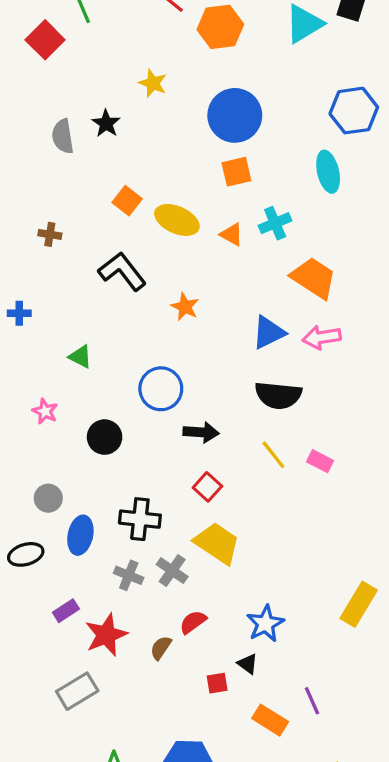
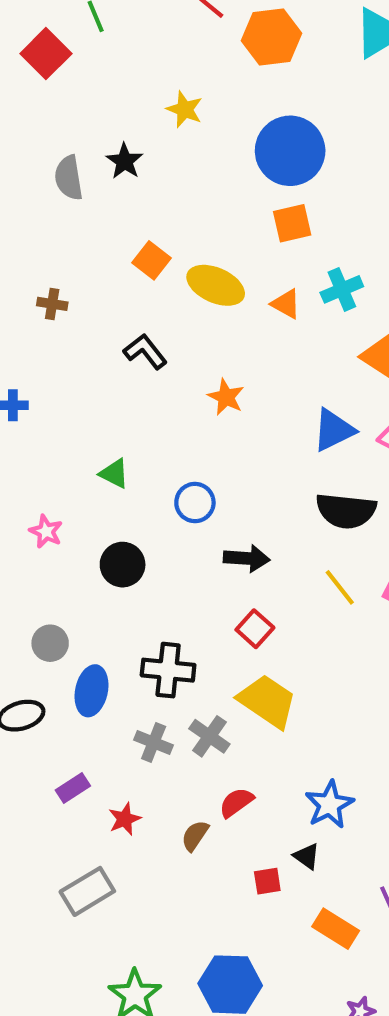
black L-shape: (122, 271) -> (145, 351), size x0.7
green triangle: (80, 357) -> (114, 474), moved
blue circle: (161, 389) -> (195, 503), size x0.7
red star: (106, 635) -> (125, 819), size x0.6

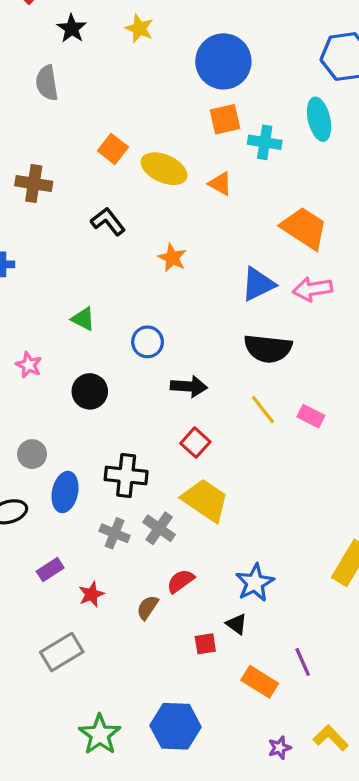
black star: (125, 161) -> (72, 28), moved
cyan cross: (342, 289) -> (265, 142), moved, turned 32
brown cross: (52, 304) -> (34, 184), size x1.5

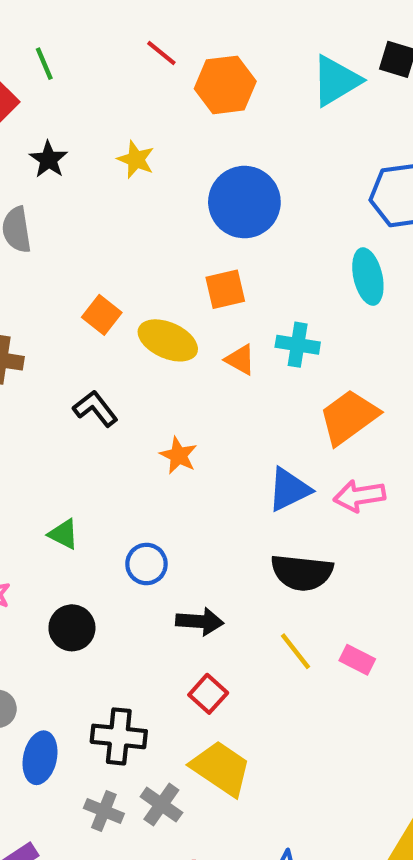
orange square: (225, 119) -> (225, 289), moved
cyan cross: (265, 142) -> (298, 345), moved
orange trapezoid: (304, 228) -> (349, 417), turned -69

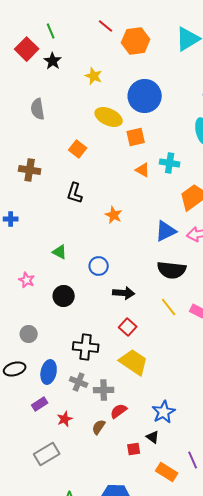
black star: (49, 159) -> (53, 61), moved
yellow ellipse: (168, 340) -> (109, 117), moved
black L-shape: (95, 409) -> (75, 193), turned -125
blue ellipse: (40, 758) -> (49, 372), moved
gray cross: (161, 805) -> (104, 390), moved, turned -36

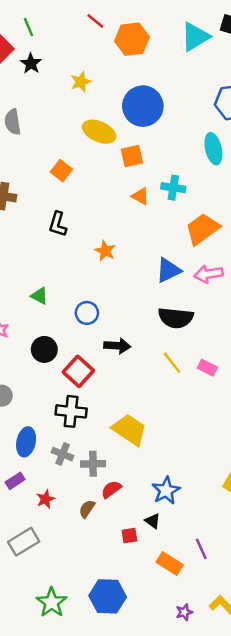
yellow star: (94, 76) -> (81, 82), turned 30
red square: (128, 327) -> (78, 371), moved, size x1.4

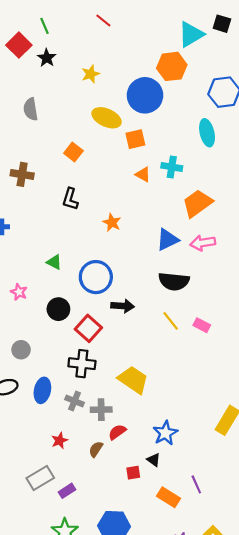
orange hexagon: (132, 39) -> (172, 66), moved
blue circle: (87, 313) -> (96, 277), size x1.6
purple rectangle: (15, 481) -> (67, 491), moved

